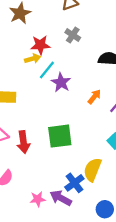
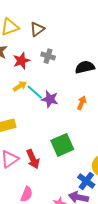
red star: (40, 45) -> (21, 61), moved
cyan line: (47, 70) -> (35, 92), turned -72

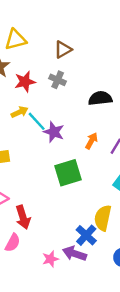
brown triangle: (37, 29) -> (63, 49), moved
green square: (62, 145) -> (68, 173), moved
red arrow: (33, 159) -> (23, 217), moved

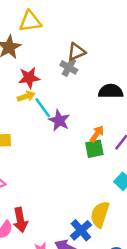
brown triangle: (63, 49) -> (76, 52), moved
red star: (25, 82) -> (29, 78), moved
green square: (68, 173) -> (94, 149), moved, size x0.7
red arrow: (23, 217) -> (20, 220), moved

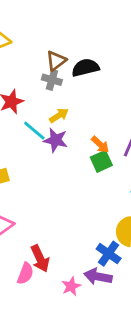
black semicircle: (111, 91) -> (85, 68), moved
yellow arrow: (26, 96) -> (59, 116), moved
orange arrow: (97, 134) -> (100, 145), turned 112

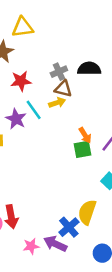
brown triangle: (56, 61) -> (63, 89), moved, turned 36
gray cross: (52, 80) -> (59, 72), turned 35
purple star: (56, 140) -> (16, 119), moved

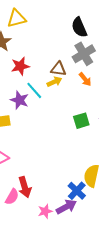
black semicircle: (89, 69) -> (79, 27), moved, turned -108
gray cross: (59, 72) -> (84, 54), moved, size x1.5
orange arrow: (85, 135) -> (85, 79), moved
purple arrow: (55, 244) -> (66, 207), turned 132

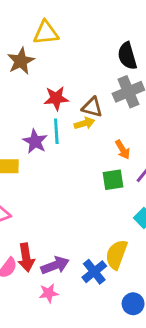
red star: (20, 66) -> (56, 98), moved
orange arrow: (85, 79) -> (123, 150), moved
cyan line: (34, 90) -> (56, 131), turned 30
purple arrow: (66, 207) -> (55, 265), moved

